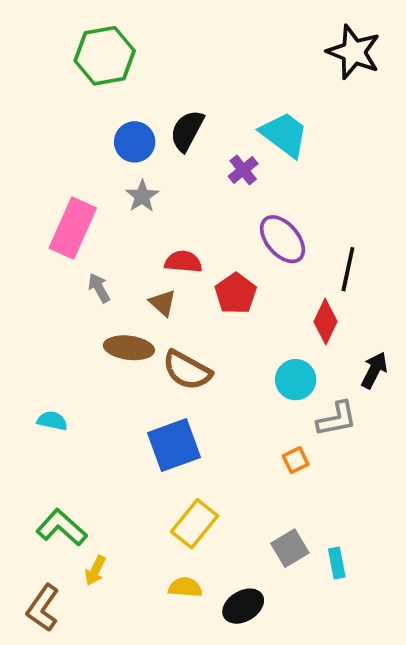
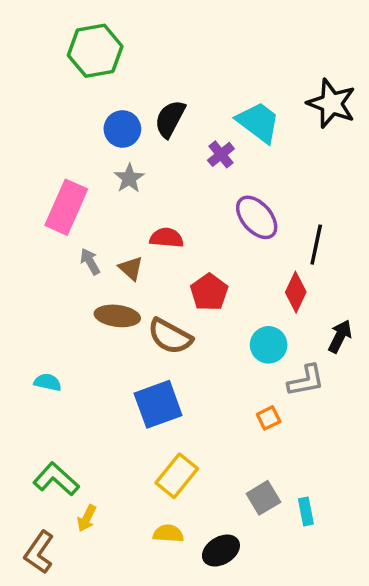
black star: (354, 52) -> (331, 103), moved
red pentagon: (236, 293) -> (209, 292), moved
brown triangle: (163, 303) -> (131, 268), moved

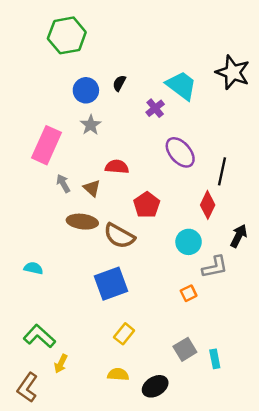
black semicircle: (170, 119) -> (119, 83), size x0.6
yellow rectangle: (177, 476) -> (124, 334), size x0.7

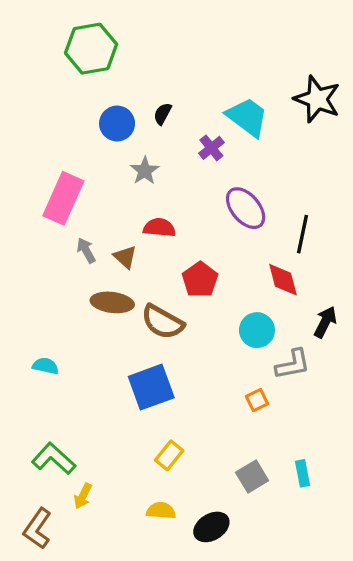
gray star: (91, 125) -> (145, 171), moved
red diamond: (208, 205) -> (283, 280), turned -40
cyan rectangle: (215, 359) -> (303, 473), moved

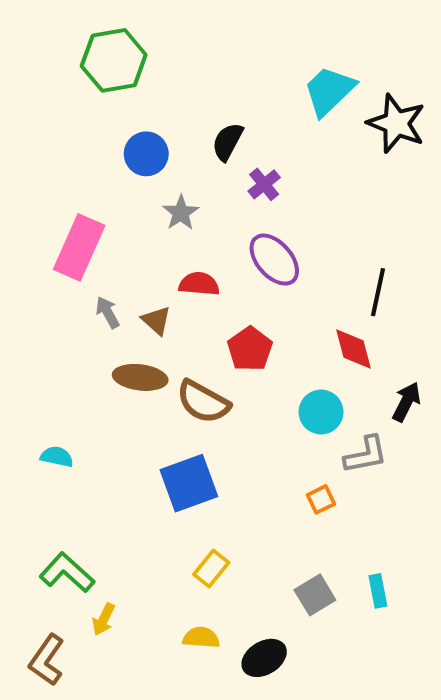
black semicircle: (163, 114) -> (228, 142), moved, size x1.4
cyan trapezoid: (247, 117) -> (329, 91), moved, turned -81
purple ellipse: (246, 208) -> (274, 260), moved

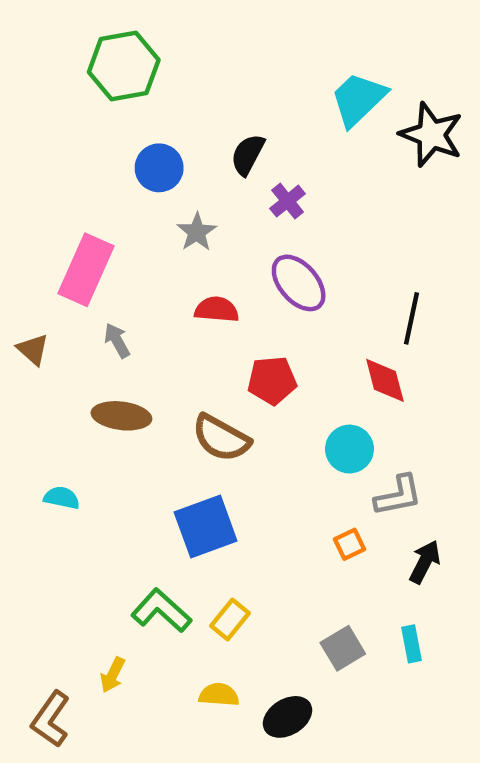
brown triangle: (156, 321) -> (33, 349), moved
red pentagon: (250, 349) -> (272, 380), turned 30
brown ellipse: (140, 377) -> (121, 416), moved
black arrow: (406, 402) -> (425, 562), moved
green L-shape: (67, 573) -> (161, 611), moved

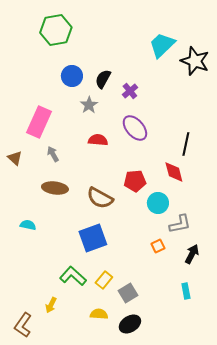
black semicircle: (248, 155) -> (103, 79), moved
red pentagon: (272, 380) -> (135, 181), moved
gray square: (343, 648) -> (128, 293), moved

